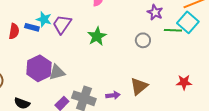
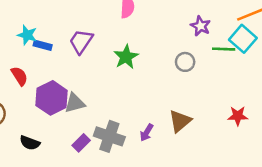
cyan star: (44, 19) -> (27, 35), moved
red semicircle: (14, 31) -> (19, 76), moved, turned -42
purple arrow: (113, 95) -> (147, 133), turned 128

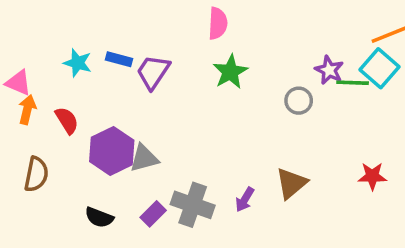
purple star: (200, 26) -> (329, 70), moved
blue rectangle: (43, 45) -> (119, 59), moved
green star: (126, 57) -> (230, 72), moved
black semicircle: (30, 143) -> (99, 217), moved

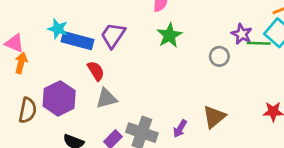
blue rectangle: (119, 59) -> (77, 41), moved, size x1.6
red semicircle: (67, 120) -> (96, 71), moved
purple hexagon: (112, 151) -> (59, 98), moved

